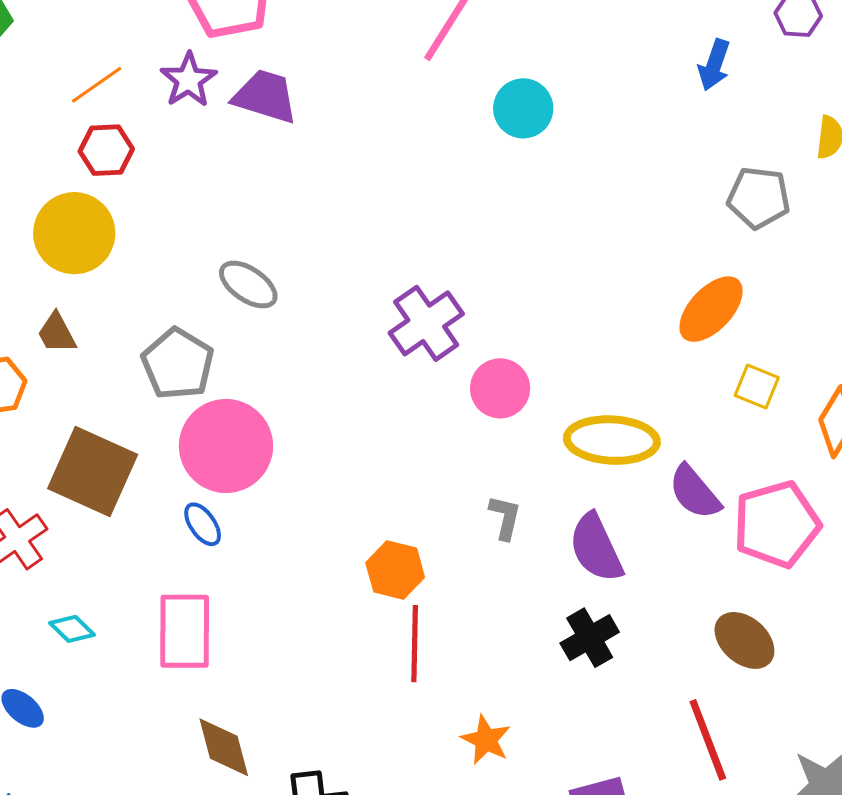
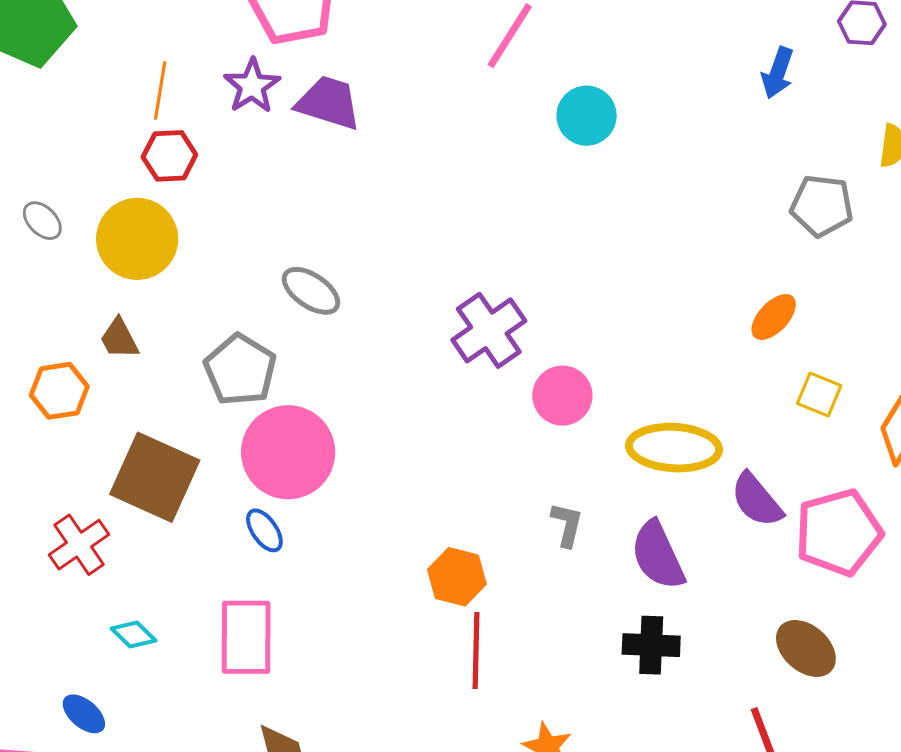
orange line: (97, 85) -> (160, 90), turned -46
orange ellipse: (711, 309) -> (774, 317), size x0.7
black cross: (590, 638) -> (651, 645), turned 32

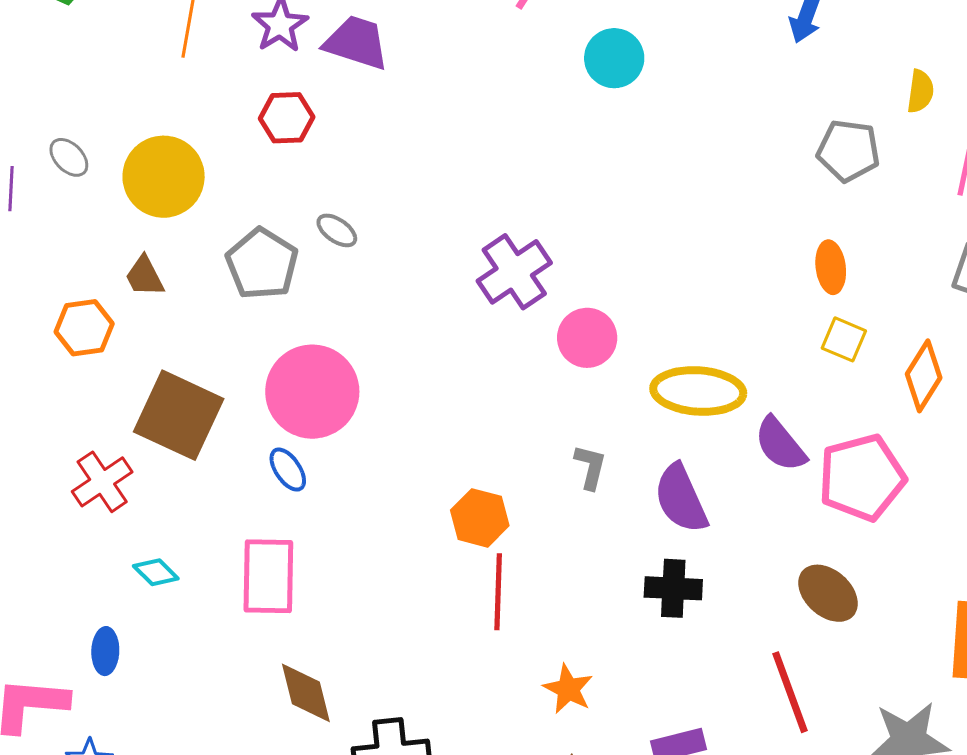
red hexagon: (169, 156) -> (287, 118), moved
gray ellipse: (311, 291) -> (337, 230), size x0.7
orange ellipse: (774, 317) -> (831, 267), moved, turned -51
gray pentagon: (240, 370) -> (262, 264), moved
blue ellipse: (84, 714) -> (105, 651), turned 51

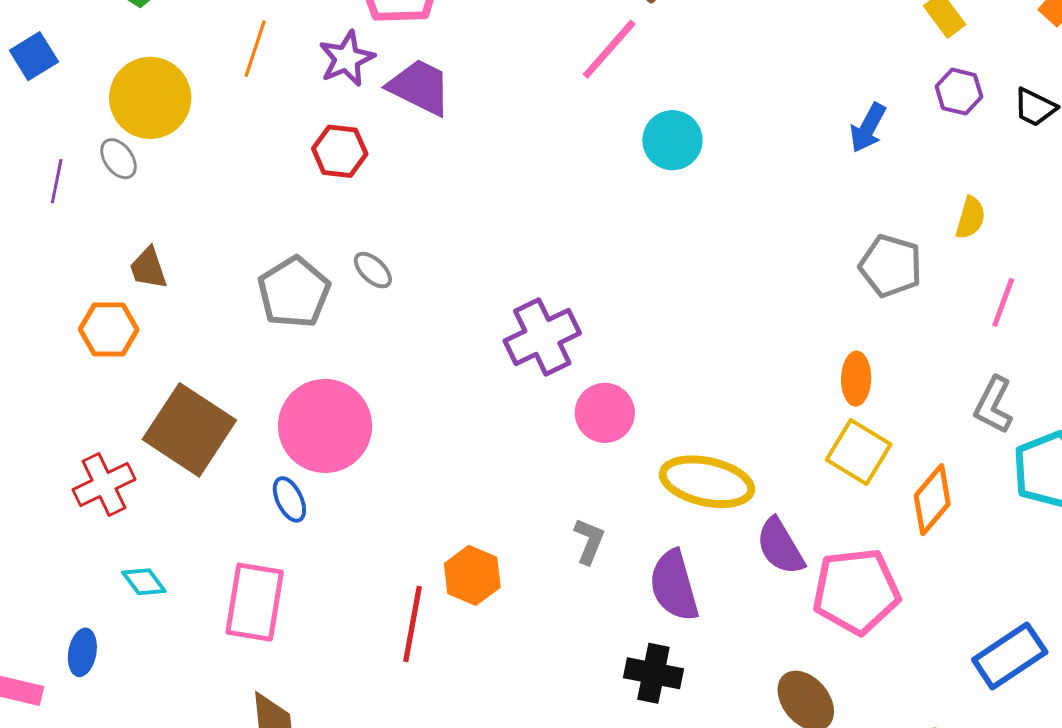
yellow circle: (164, 177) -> (150, 98), moved
brown trapezoid: (145, 276) -> (148, 268), moved
yellow square: (844, 339) -> (859, 452), size x1.4
red line: (498, 592) -> (412, 624), moved

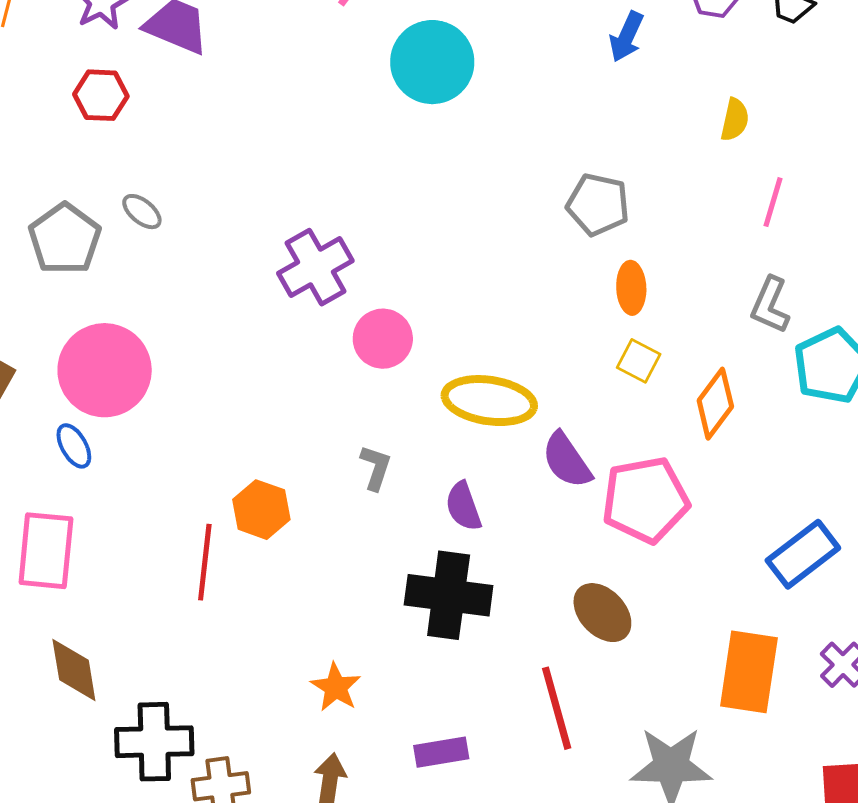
cyan circle: (672, 140) -> (432, 62), size x1.4
gray pentagon: (891, 266) -> (598, 205), moved
yellow square: (859, 452) -> (639, 361), size x0.7
purple semicircle: (674, 586) -> (463, 506), size x0.7
black cross: (653, 673) -> (449, 595), size x1.5

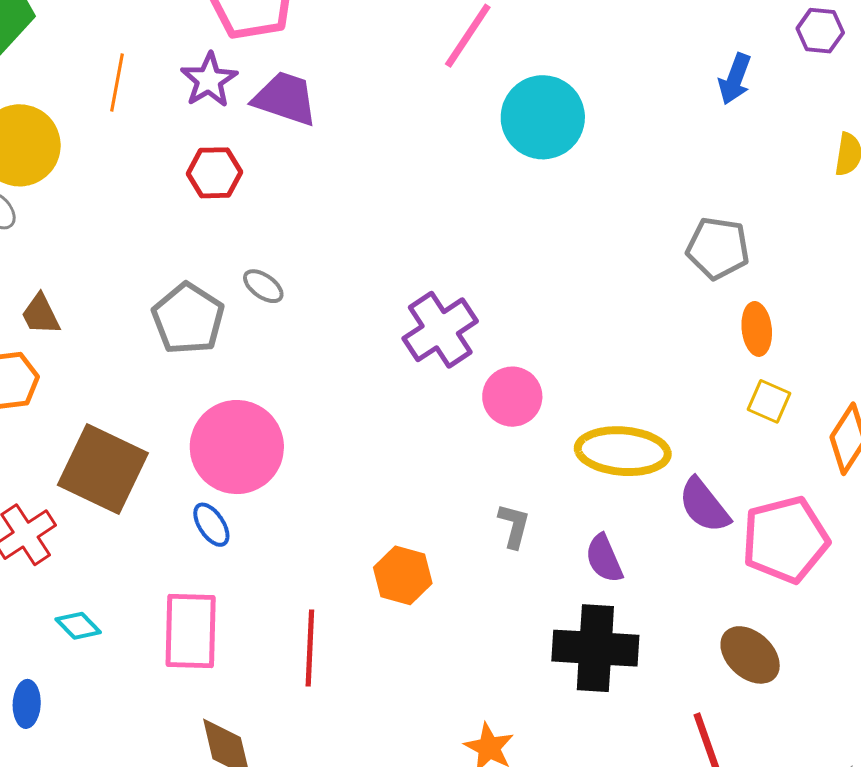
red line: (205, 562) -> (310, 648), moved

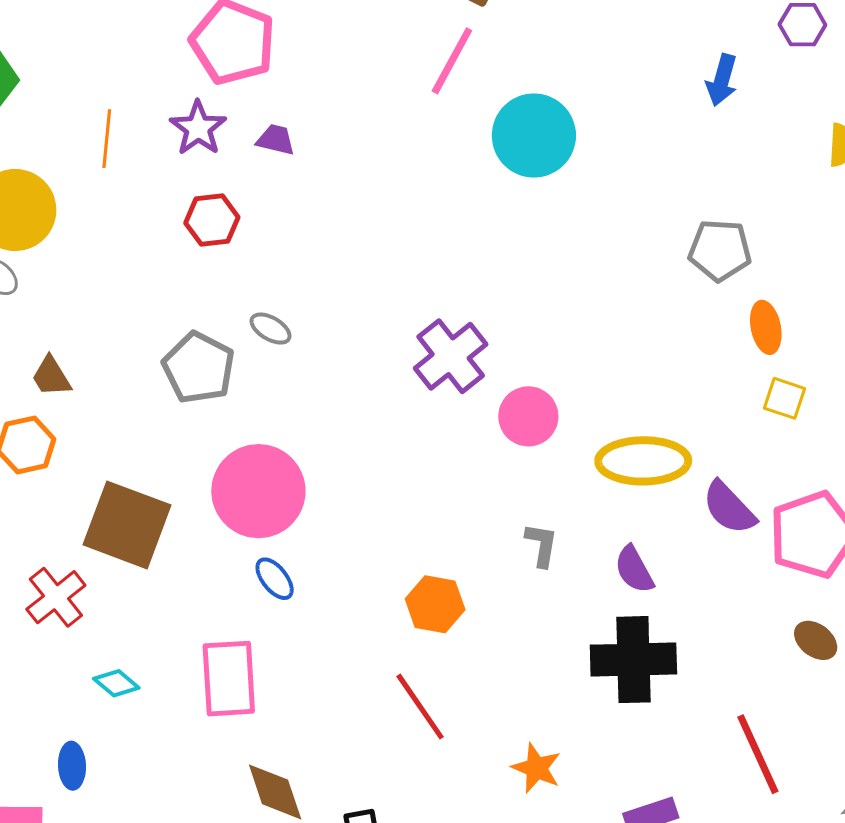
purple trapezoid: (285, 99) -> (276, 140), size x0.6
blue ellipse: (211, 525) -> (275, 579), moved
red line: (310, 648) -> (420, 707), moved, turned -32
brown ellipse: (750, 655) -> (816, 640), moved, size x0.7

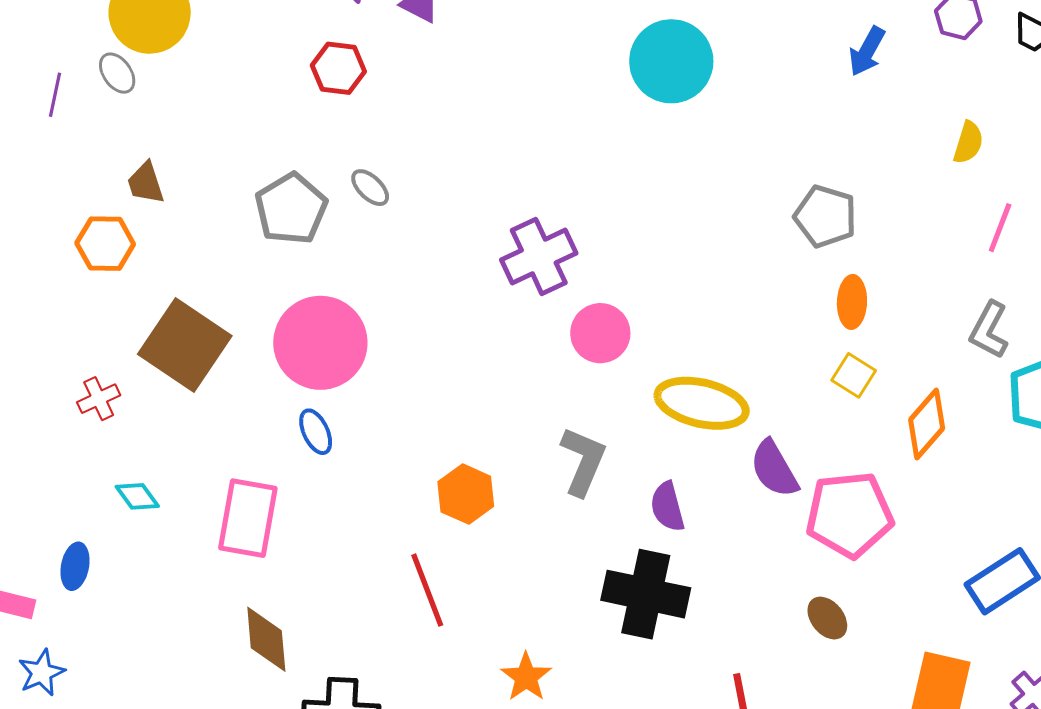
gray L-shape: (541, 545) -> (583, 461), size x1.5
red cross: (56, 597) -> (99, 399), size x0.7

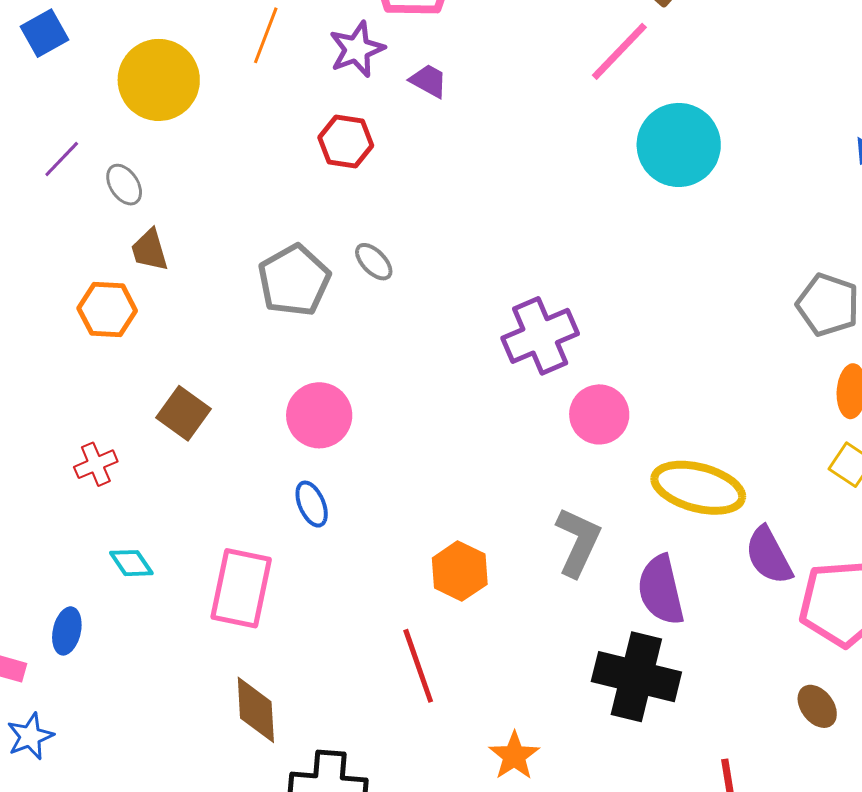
gray ellipse: (117, 73) -> (124, 185), moved
purple line: (55, 95) -> (62, 159), turned 30
pink circle: (320, 343) -> (319, 415), size x0.7
brown square: (185, 345) -> (183, 413), size x0.6
purple semicircle: (667, 507) -> (661, 590), size x1.4

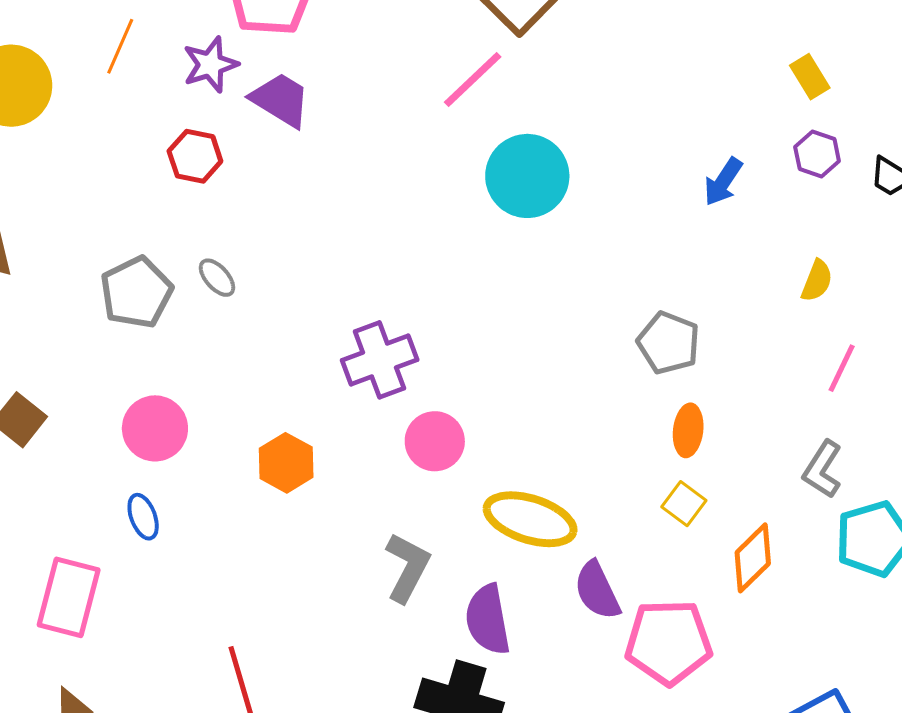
purple trapezoid: (429, 81) -> (281, 100), size x1.6
orange hexagon: (460, 571) -> (286, 463), moved

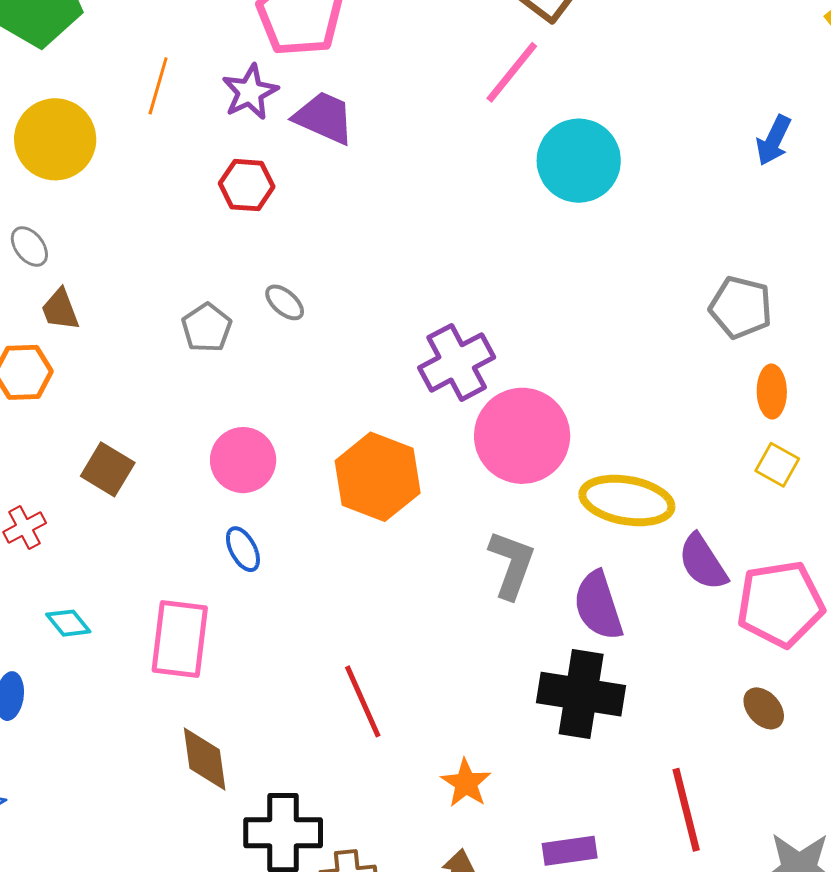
gray pentagon: (136, 292) -> (207, 328), size x0.7
pink circle: (435, 441) -> (522, 436), size x1.6
orange hexagon: (286, 463) -> (378, 477), size x1.5

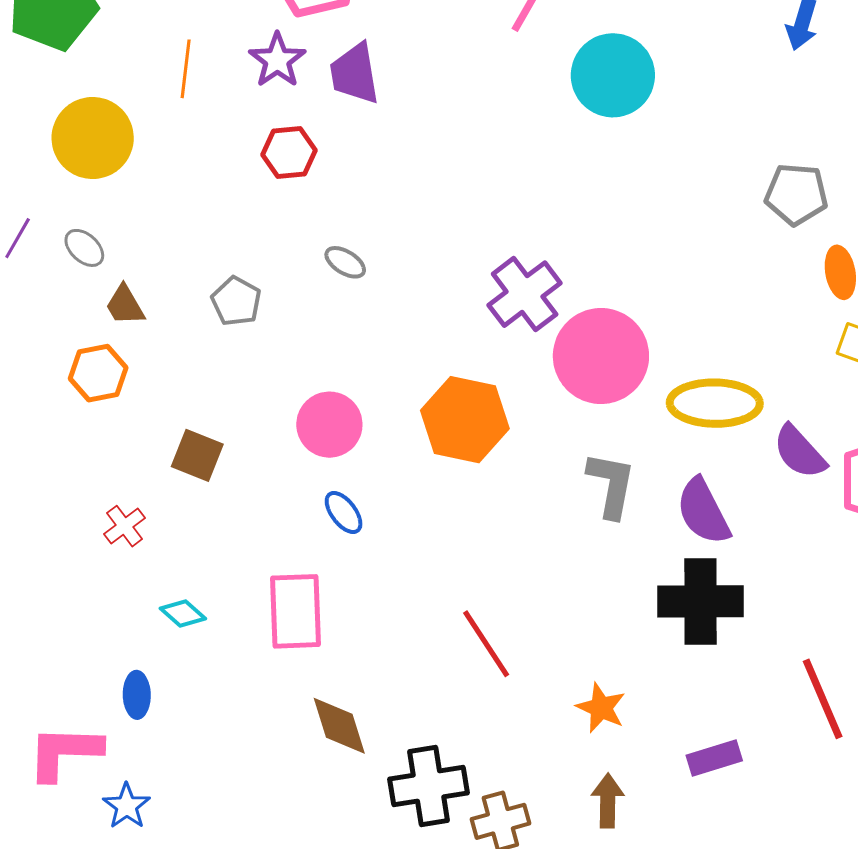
purple trapezoid: (324, 118) -> (355, 74), turned -114
gray pentagon: (207, 328) -> (236, 301), moved

